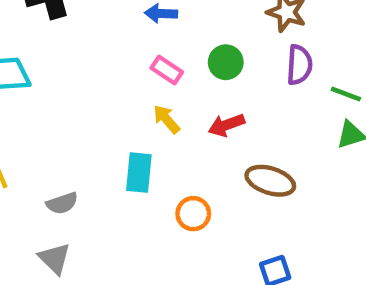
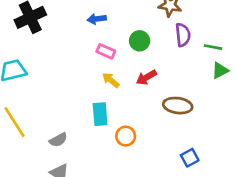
orange circle: (193, 214) -> (126, 136), moved

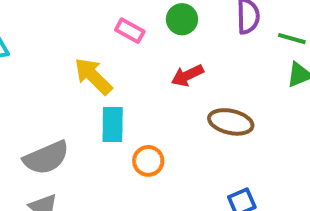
yellow arrow: (111, 80) -> (93, 76), moved, size x1.5
gray semicircle: (58, 140) -> (46, 158), size x1.6

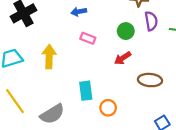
green circle: (182, 19) -> (126, 31), moved
yellow arrow: (93, 76) -> (49, 57), moved, turned 55

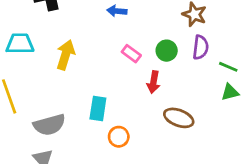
pink rectangle: (88, 38) -> (131, 54), moved
red arrow: (123, 58) -> (153, 82), turned -63

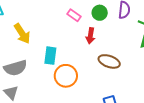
yellow arrow: (66, 55) -> (22, 34), moved, turned 130
orange circle: (119, 137) -> (66, 76), size x1.5

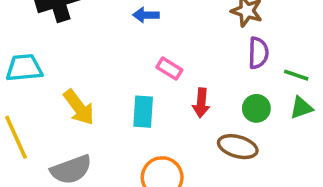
green circle: (100, 13) -> (256, 108), moved
cyan rectangle: (50, 56) -> (143, 112), moved

